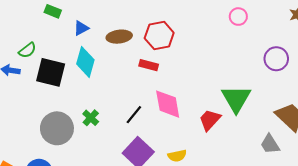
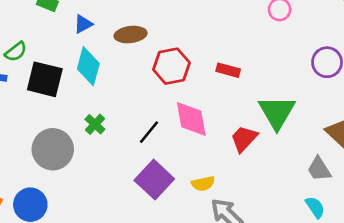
red hexagon: (159, 36) -> (171, 66), moved
red rectangle: (149, 65) -> (228, 70), moved
green cross: (91, 118) -> (95, 124), moved

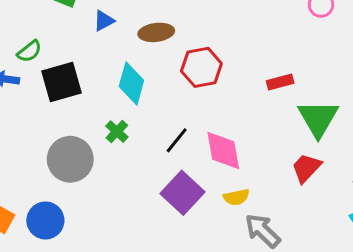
cyan diamond: (88, 66) -> (131, 83), moved
red rectangle: (228, 70) -> (280, 82), moved, turned -30
black square: (45, 79) -> (61, 82), turned -30
pink diamond: (191, 119) -> (223, 150), moved
red trapezoid: (244, 139) -> (306, 168), moved

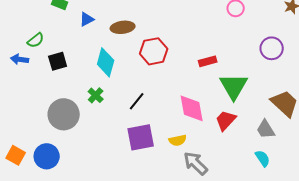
black square: (61, 82) -> (58, 61), size x0.7
pink diamond: (223, 150) -> (192, 108), moved
purple square: (182, 193) -> (141, 137), turned 36

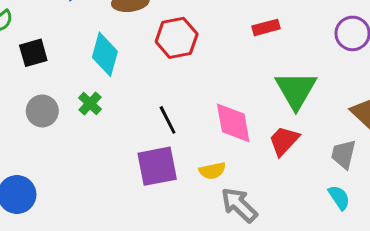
red rectangle: (208, 61) -> (266, 27), moved
black line: (137, 101) -> (168, 120), moved, turned -66
gray circle: (64, 114) -> (42, 111), moved, size x0.7
gray trapezoid: (266, 129) -> (344, 154), turned 45

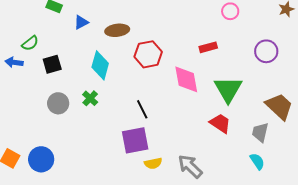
pink diamond: (233, 123) -> (186, 79), moved
red trapezoid: (284, 141) -> (220, 123), turned 80
yellow semicircle: (212, 171) -> (153, 163), moved

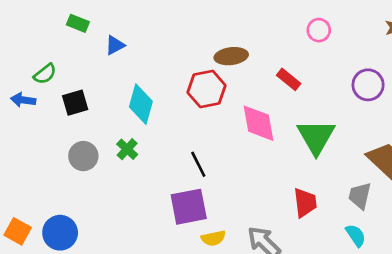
brown ellipse: (117, 30) -> (231, 56), moved
red rectangle: (208, 47) -> (289, 79), turned 54
red trapezoid: (220, 123) -> (305, 203), moved, turned 50

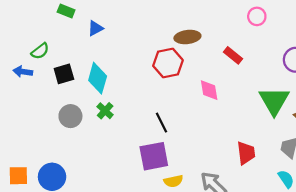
cyan diamond: (141, 104) -> (98, 78), moved
pink diamond: (259, 123) -> (209, 90), size x0.7
green triangle: (316, 137) -> (274, 101), moved
orange square: (18, 231) -> (18, 176), turned -30

